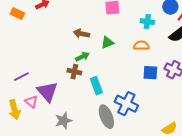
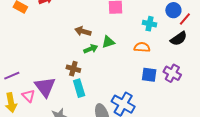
green arrow: (82, 57) -> (91, 49), moved
purple line: (21, 77) -> (12, 76), moved
cyan rectangle: (96, 86) -> (79, 88), moved

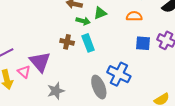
green arrow: (91, 49) -> (83, 21), turned 40
cyan rectangle: (79, 88) -> (88, 43), moved

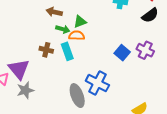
orange semicircle: (134, 16) -> (77, 36), moved
blue square: (143, 43) -> (122, 53), turned 35
gray star: (56, 91) -> (25, 90), moved

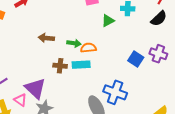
brown arrow: (54, 12) -> (46, 38), moved
green triangle: (80, 22) -> (108, 21), moved
cyan rectangle: (67, 51) -> (81, 65), turned -66

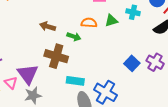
orange semicircle: (88, 48) -> (89, 23), moved
cyan rectangle: (81, 65) -> (75, 81), moved
brown cross: (60, 66) -> (56, 56), size x1.6

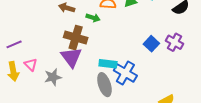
purple triangle: (28, 74) -> (71, 57), moved
cyan rectangle: (75, 81) -> (108, 64), moved

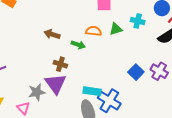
brown cross: (76, 38) -> (60, 64), size x0.6
pink triangle: (31, 65) -> (23, 108), moved
gray star: (53, 77) -> (37, 92), moved

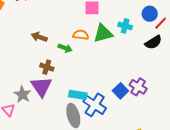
green triangle: (116, 29) -> (103, 33), size x1.5
purple cross: (159, 71) -> (138, 87), moved
blue square: (136, 72) -> (120, 91), moved
gray star: (37, 92) -> (22, 94), turned -30

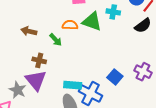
green triangle: (103, 33) -> (92, 21), turned 40
green arrow: (65, 48) -> (56, 40), turned 32
purple cross: (138, 87) -> (143, 72), moved

